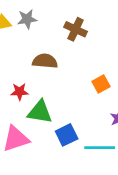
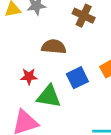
blue square: (67, 135) -> (77, 78), moved

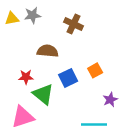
green triangle: (49, 96) -> (43, 94), turned 30

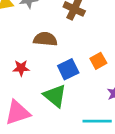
green triangle: (43, 94) -> (55, 96), moved

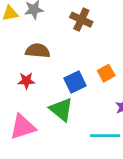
brown semicircle: (45, 39) -> (38, 51), moved

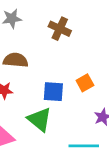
blue square: (75, 82) -> (53, 92), turned 30

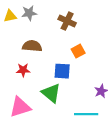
orange square: (85, 83) -> (78, 51), moved

